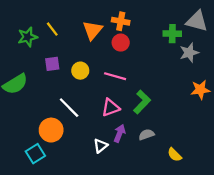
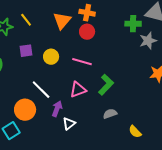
purple arrow: (120, 133) -> (57, 109), moved

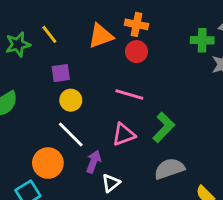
orange triangle: (62, 21) -> (101, 36), turned 30
purple square: (26, 51) -> (61, 73), moved
yellow circle: (51, 57) -> (71, 100), moved
gray semicircle: (110, 114) -> (169, 169), size x1.5

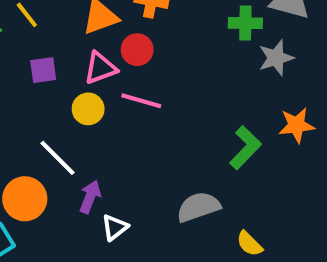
red circle: (136, 52) -> (137, 50), moved
yellow circle: (71, 100) -> (88, 109), moved
green L-shape: (164, 127) -> (245, 148), moved
pink triangle: (124, 134) -> (100, 68), moved

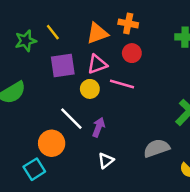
red circle: (137, 50) -> (132, 53), moved
purple square: (43, 70) -> (63, 65), size x1.5
purple arrow: (90, 197) -> (99, 127), moved

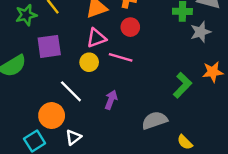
purple square: (63, 65) -> (49, 46), moved
purple arrow: (99, 127) -> (111, 100), moved
white triangle: (106, 161) -> (73, 137), moved

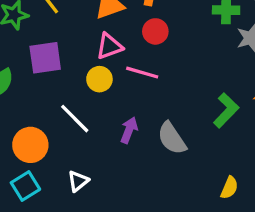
orange circle: (52, 116) -> (30, 145), moved
gray semicircle: (155, 120) -> (172, 138), moved, turned -105
yellow semicircle: (185, 142) -> (229, 188), turned -112

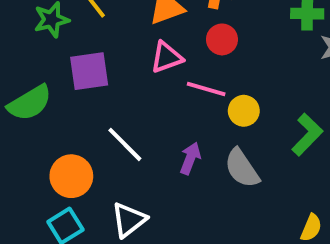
yellow circle: (99, 79) -> (244, 111), moved
white triangle: (78, 181) -> (129, 220), size x1.4

